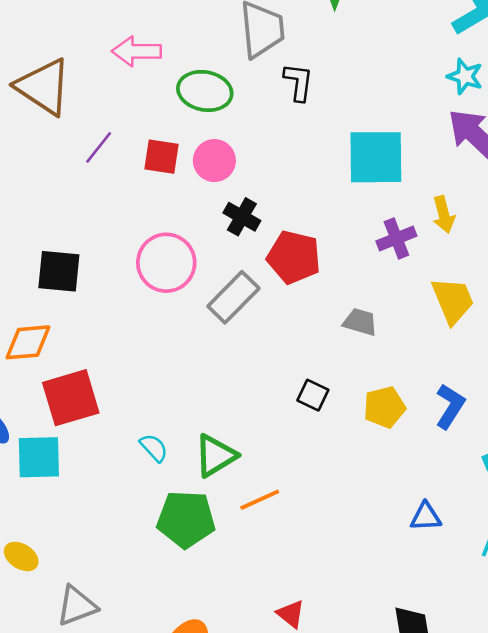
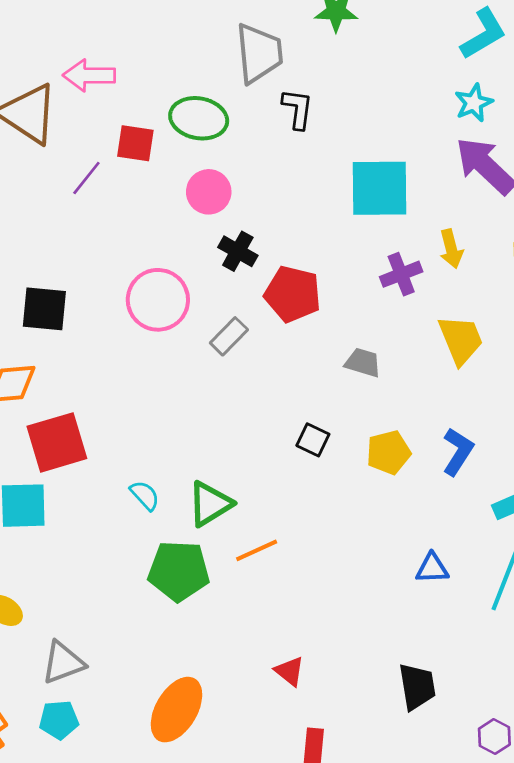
pink arrow: (137, 51) -> (89, 75), moved
cyan star: (465, 76) -> (474, 103), turned 30
red square: (161, 157) -> (135, 143), moved
gray rectangle: (233, 297) -> (229, 336), size x0.7

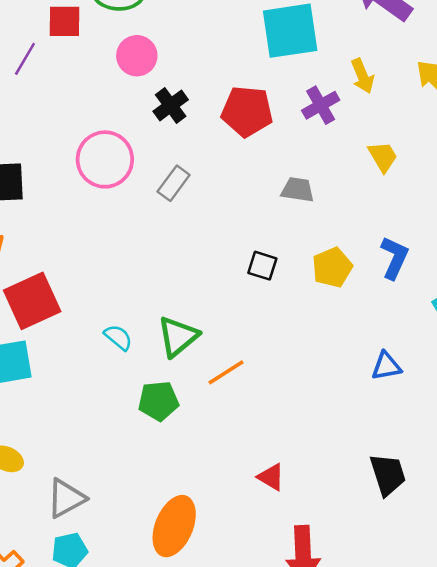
black cross: (238, 251) -> (171, 105), turned 32
red pentagon: (293, 294) -> (247, 111), moved
yellow trapezoid: (461, 340) -> (383, 157), size x0.7
green pentagon: (179, 571) -> (158, 401), size x0.7

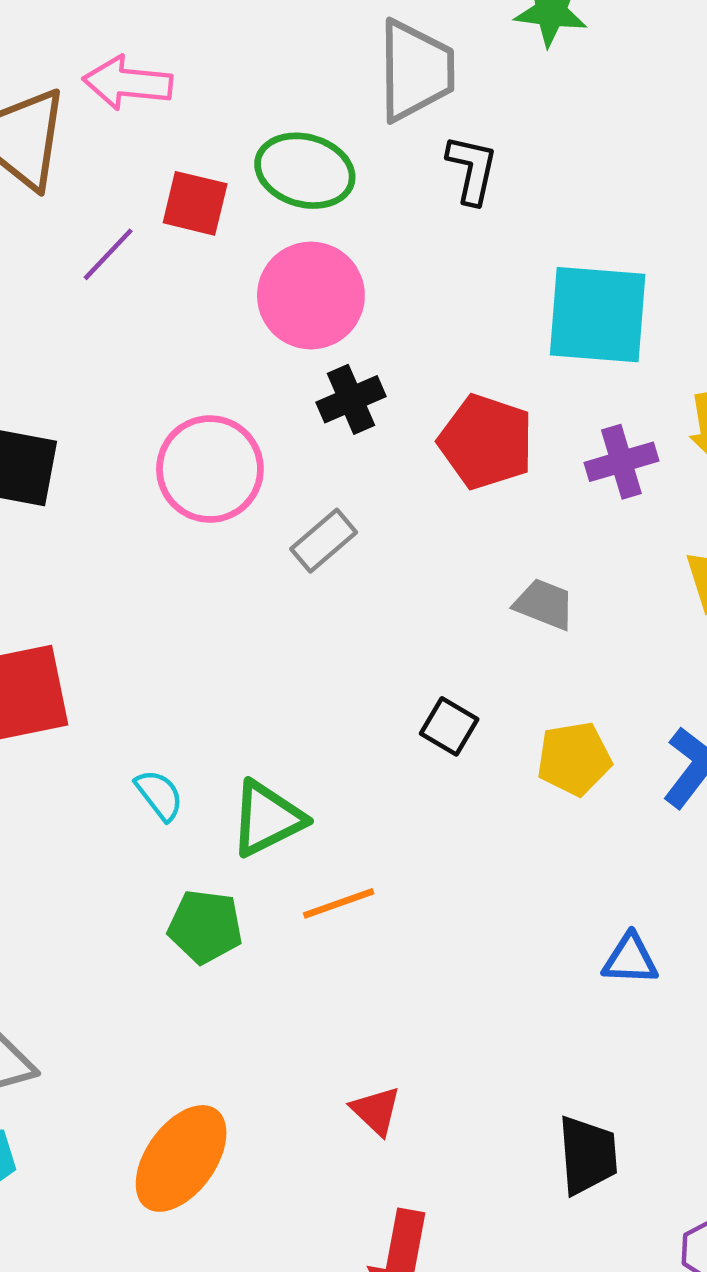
pink circle: (137, 56) -> (311, 295), size x1.4

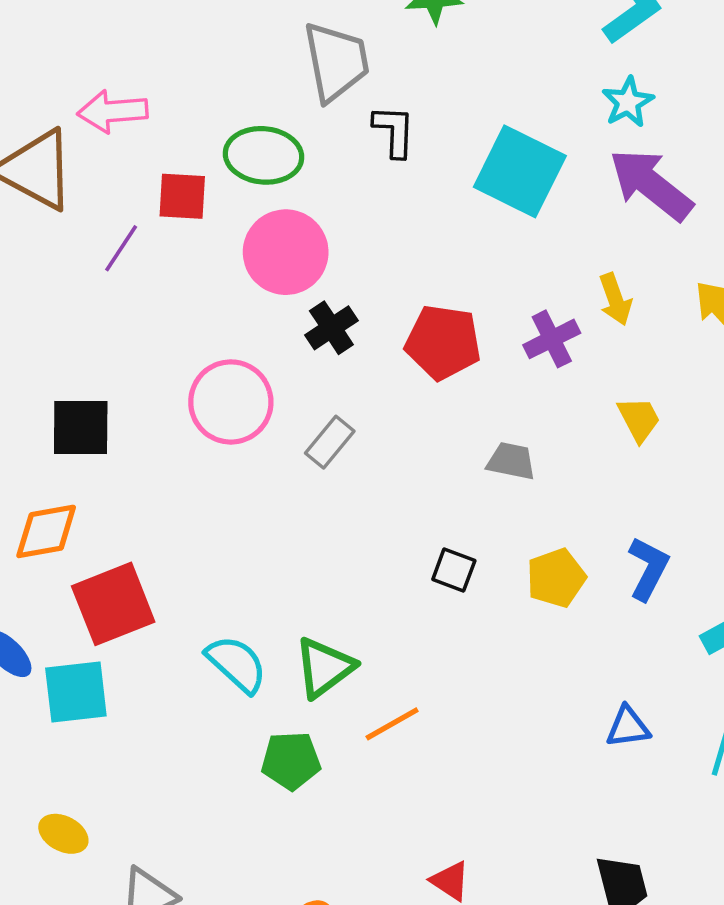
cyan square: (598, 315) -> (520, 171), moved, turned 32
cyan semicircle: (159, 795) -> (237, 664), size x1.5

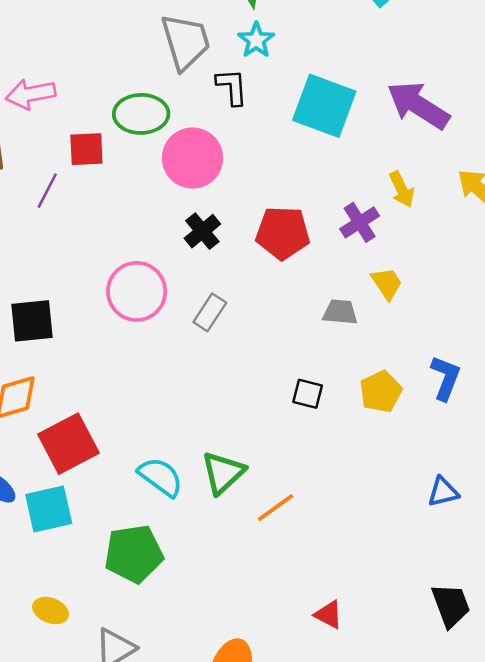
cyan star: (628, 102) -> (256, 40), moved
pink circle: (286, 252) -> (192, 158), moved
yellow trapezoid: (639, 419) -> (387, 283), moved
green pentagon: (291, 761) -> (134, 554), moved, size x1.4

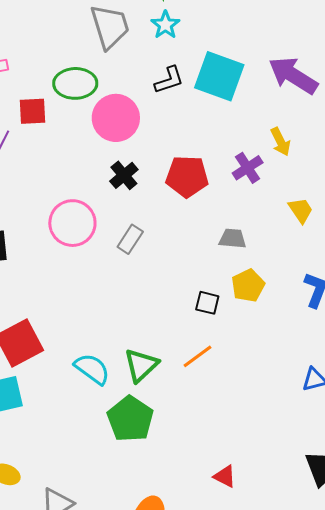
black L-shape: (232, 87) -> (169, 80), moved, turned 76
yellow trapezoid: (387, 283) -> (301, 210), moved
yellow pentagon: (381, 392) -> (248, 286), moved
orange line: (275, 508) -> (198, 356), moved
green pentagon: (134, 554) -> (130, 419), moved, turned -30

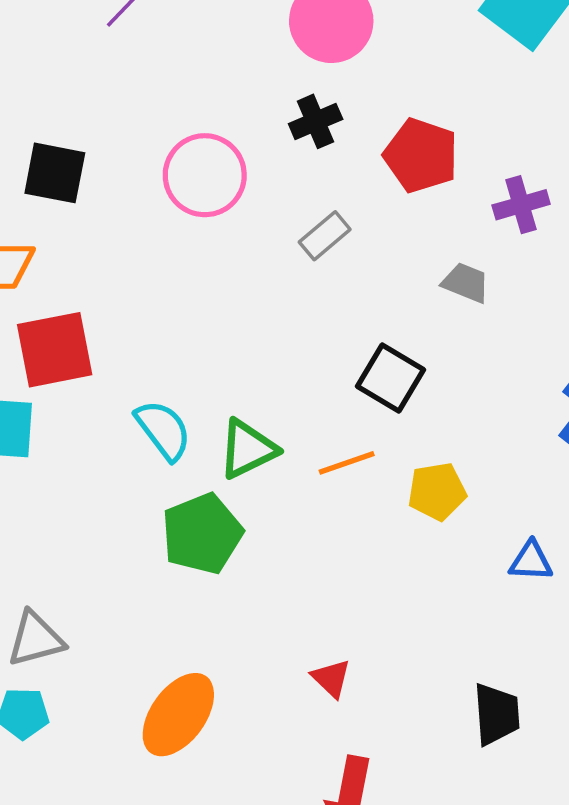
purple cross: (248, 168) -> (521, 205), moved
gray rectangle: (130, 239) -> (325, 236), moved
yellow pentagon: (248, 286) -> (437, 491), moved
black square: (207, 303) -> (391, 378), size x1.5

